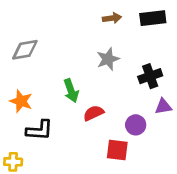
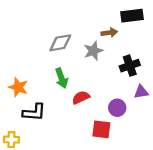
brown arrow: (112, 18) -> (109, 33), moved
gray diamond: (25, 50) -> (60, 43), moved

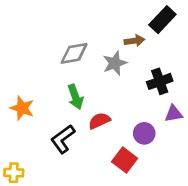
black rectangle: (132, 16) -> (162, 20), turned -40
black L-shape: (34, 112) -> (63, 139), moved, turned 140
red square: (101, 129) -> (125, 160), turned 30

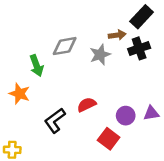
black cross: (160, 81) -> (139, 48), moved
green arrow: (75, 97) -> (37, 66), moved
purple triangle: (174, 114) -> (151, 113), moved

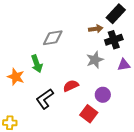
gray star: (100, 55) -> (95, 60), moved
green arrow: (37, 66) -> (37, 64), moved
purple triangle: (151, 113) -> (124, 65), moved

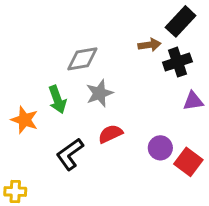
gray star: (95, 60) -> (99, 93), moved
red square: (89, 114) -> (188, 162), moved

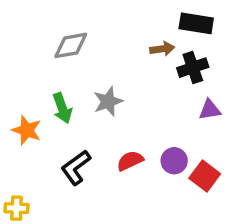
black rectangle: (181, 21) -> (196, 23), turned 56
gray diamond: (82, 59) -> (71, 45), moved
red semicircle: (110, 134) -> (130, 161), moved

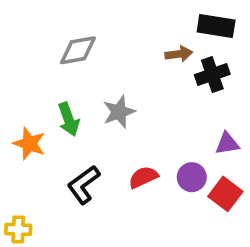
purple triangle: (210, 110) -> (227, 144), moved

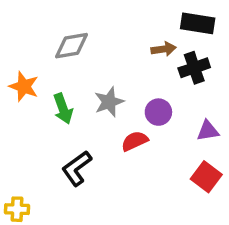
orange star: (29, 144) -> (24, 87), moved
red semicircle: (143, 177) -> (135, 141), moved
purple circle: (192, 177) -> (158, 112), moved

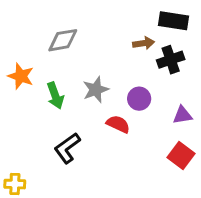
red semicircle: (135, 141) -> (118, 124), turned 50

